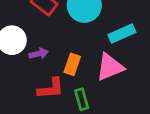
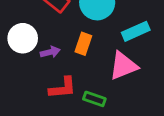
orange rectangle: (72, 64) -> (83, 44), moved
green rectangle: (82, 99) -> (94, 99), turned -55

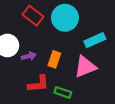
orange rectangle: (83, 44) -> (54, 59), moved

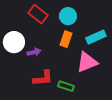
cyan circle: (65, 18) -> (68, 16), size x0.7
orange rectangle: (54, 59) -> (66, 39), moved

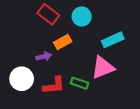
orange rectangle: (66, 39) -> (63, 42), moved, turned 42
white circle: (14, 42) -> (22, 79), moved
green rectangle: (66, 86) -> (79, 83), moved

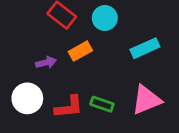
purple arrow: (44, 56) -> (46, 63), moved
pink triangle: (103, 68) -> (146, 100), moved

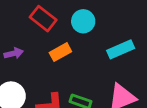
purple arrow: (46, 63) -> (14, 53), moved

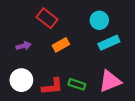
cyan circle: (83, 21) -> (99, 20), moved

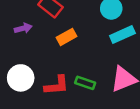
purple arrow: (23, 46) -> (23, 28), moved

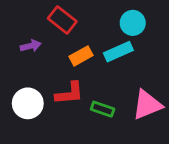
cyan rectangle: (122, 34) -> (118, 52), moved
red L-shape: (57, 85) -> (69, 93), moved

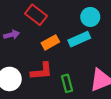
green rectangle: (103, 109) -> (67, 83), turned 56

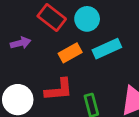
cyan circle: (90, 17) -> (87, 19), moved

